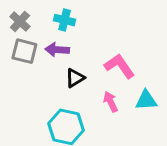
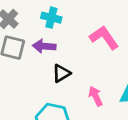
pink L-shape: (119, 66) -> (104, 38), moved

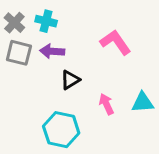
cyan cross: (51, 18) -> (46, 21), moved

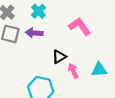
cyan cross: (46, 21) -> (39, 11), moved, turned 32
black triangle: (70, 80) -> (59, 57), moved

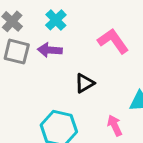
pink arrow: (73, 71) -> (115, 125), moved

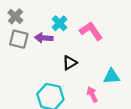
cyan cross: (56, 20) -> (59, 23), moved

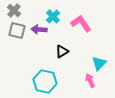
cyan triangle: (111, 76) -> (99, 63), turned -42
pink arrow: (92, 94) -> (90, 80), moved

